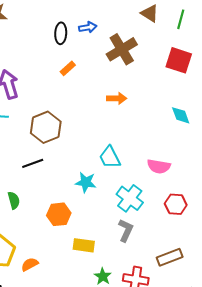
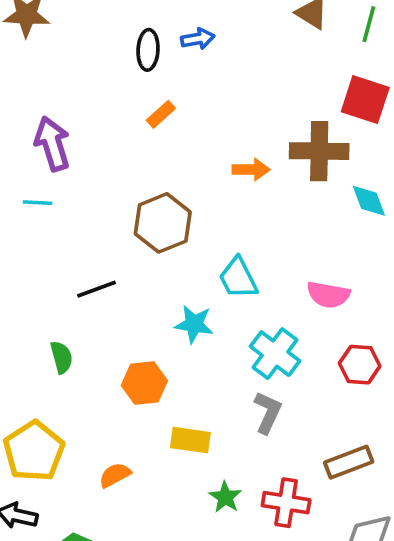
brown cross: (122, 49) -> (319, 151), moved, turned 32
brown hexagon: (46, 127) -> (163, 223), moved
orange semicircle: (30, 264) -> (115, 475), moved

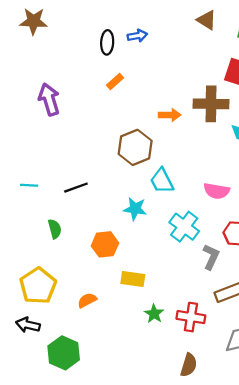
cyan line: (38, 203) -> (29, 185), moved
brown hexagon: (163, 223) -> (135, 147), moved
gray L-shape: (268, 412) -> (211, 257), moved

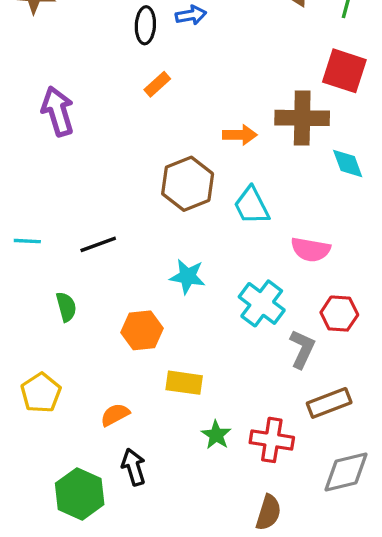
cyan trapezoid: (162, 181) -> (252, 206), moved
yellow pentagon: (38, 286) -> (41, 393), size x0.7
black arrow: (28, 325) -> (134, 467), moved, turned 60

